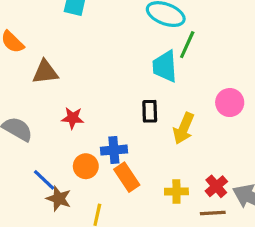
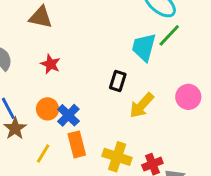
blue cross: (114, 150) -> (68, 115), moved, turned 30
orange rectangle: (127, 177) -> (77, 144), moved
yellow cross: (176, 191) -> (117, 157), size x1.4

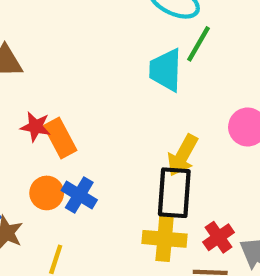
black rectangle: (118, 81) -> (174, 193), moved, size x1.6
orange rectangle: (77, 144) -> (60, 138), moved

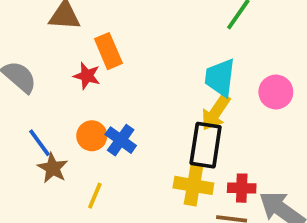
cyan trapezoid: (166, 70) -> (220, 78), moved
orange rectangle: (60, 138) -> (108, 51), moved
red cross: (219, 237) -> (242, 188), turned 32

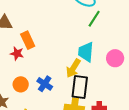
yellow arrow: (216, 112) -> (73, 68), moved
blue cross: (121, 140) -> (45, 84), moved

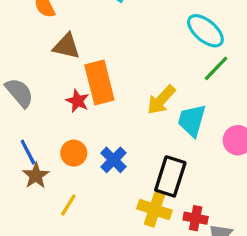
orange rectangle: (28, 40) -> (99, 82), size x1.4
yellow arrow: (73, 68) -> (161, 100), moved

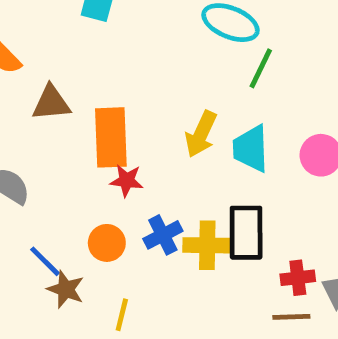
orange rectangle: (99, 82) -> (111, 137), turned 30
red star: (78, 101) -> (127, 181), moved
blue cross: (113, 160) -> (163, 235), turned 36
yellow cross: (154, 209) -> (207, 245), moved

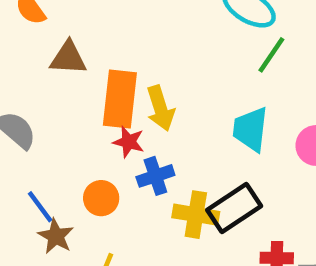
yellow arrow: (201, 134) -> (160, 108), moved, turned -51
black rectangle: (246, 233) -> (234, 208), turned 48
blue cross: (163, 235) -> (155, 176), moved

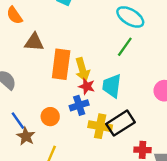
green line: (271, 55) -> (125, 47), moved
cyan trapezoid: (251, 129) -> (112, 86), moved
red star: (129, 142) -> (87, 86), moved

